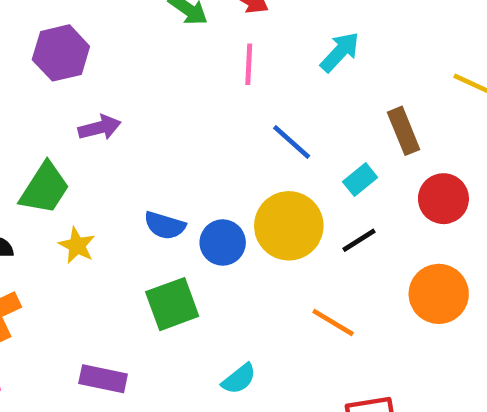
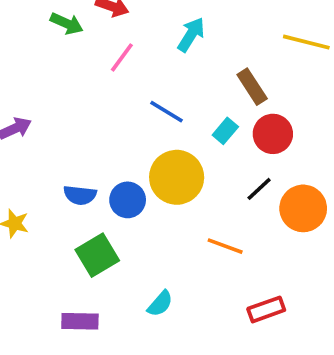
pink line: (249, 64) -> (122, 57), turned 44
red circle: (443, 199) -> (273, 134), moved
black line: (359, 240) -> (259, 189), moved
purple rectangle: (103, 379) -> (80, 321), moved

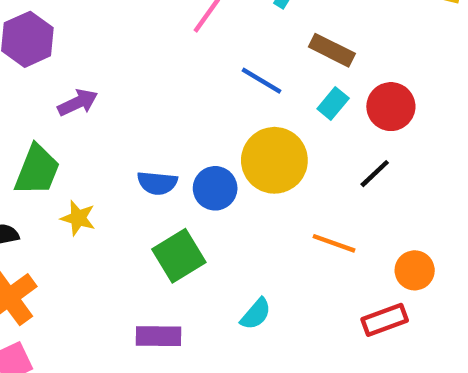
brown rectangle: (252, 87) -> (332, 50), moved, turned -30
orange circle: (303, 208) -> (415, 270), moved, size x0.7

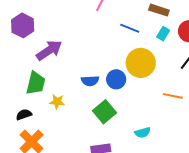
purple arrow: (78, 103) -> (49, 50), size x1.5
cyan semicircle: (256, 314) -> (143, 133), turned 42

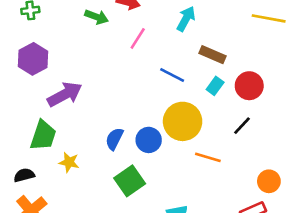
blue semicircle: (90, 81) -> (114, 139), turned 114
orange line: (173, 96) -> (208, 157), moved

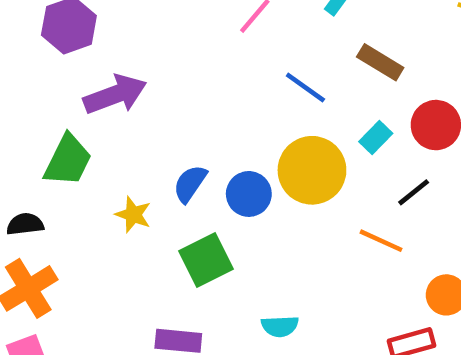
cyan rectangle: (215, 86) -> (376, 137), moved
orange line: (208, 157) -> (381, 241), moved
yellow star: (69, 162) -> (133, 215), moved

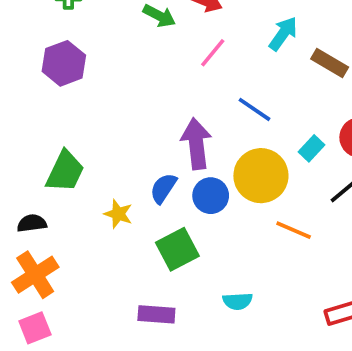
brown rectangle: (380, 62) -> (330, 63), moved
purple arrow: (115, 95) -> (196, 144), moved, turned -75
orange line: (381, 241) -> (294, 230), moved

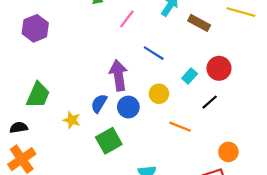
yellow circle: (261, 176) -> (159, 94), size x0.6

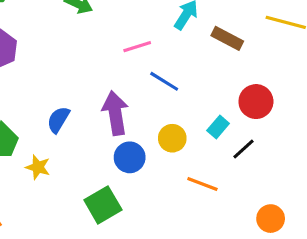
pink line: (127, 19) -> (137, 47), moved, turned 36
cyan rectangle: (190, 76) -> (218, 127), moved
blue semicircle: (99, 103) -> (58, 120), moved
yellow star: (72, 120) -> (38, 167), moved

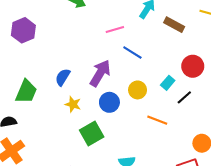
purple arrow: (115, 113) -> (100, 73), turned 40
yellow star: (38, 167) -> (73, 104), moved

